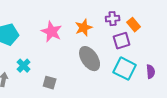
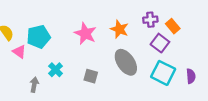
orange star: (84, 28) -> (119, 29), turned -30
purple square: (122, 41) -> (160, 43), turned -36
gray square: (50, 83) -> (91, 76), moved

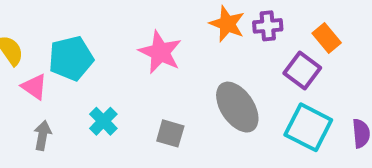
purple cross: (150, 20) -> (268, 26), moved
orange star: (119, 29) -> (227, 24), moved
gray arrow: (34, 85) -> (42, 135), moved

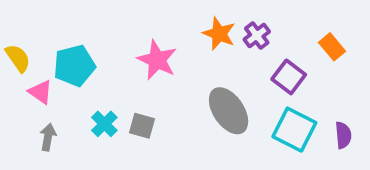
purple cross: (268, 26) -> (257, 36), turned -32
orange rectangle: (327, 38) -> (332, 47), moved
gray square: (170, 133) -> (142, 126), moved

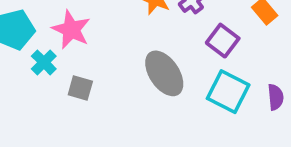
pink star: (157, 60) -> (71, 30), moved
cyan cross: (104, 124) -> (44, 62), moved

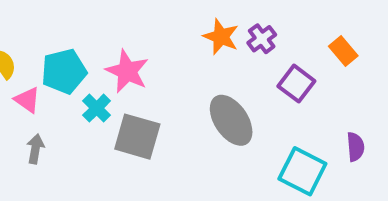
gray square: (80, 88) -> (137, 137), size x1.6
cyan square: (228, 92) -> (302, 171), moved

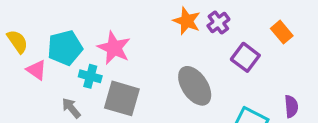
cyan cross: (97, 108) -> (90, 76), turned -30
gray arrow: (35, 149) -> (71, 108), moved, turned -50

